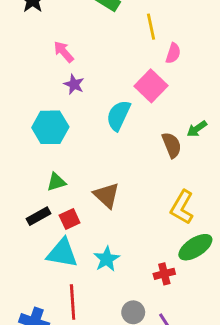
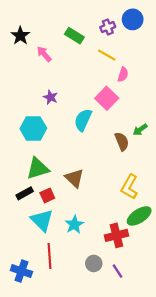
yellow line: (151, 27) -> (107, 55), turned -48
pink arrow: (64, 52) -> (44, 54), moved
green triangle: (56, 182) -> (38, 168), size x1.6
cyan triangle: (62, 253) -> (42, 220), turned 35
red cross: (164, 274) -> (116, 235), size x1.5

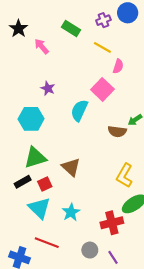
brown semicircle: (122, 141) -> (117, 131), turned 120
red line: (49, 256) -> (47, 243), turned -65

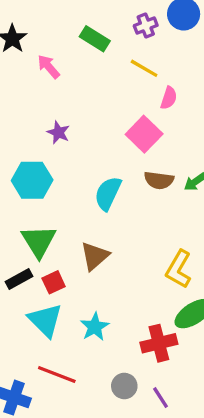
cyan semicircle: (79, 110) -> (108, 193), moved
brown semicircle: (117, 131) -> (159, 180), moved
green triangle: (35, 158) -> (39, 241), turned -45
brown triangle: (71, 167) -> (95, 256), turned 36

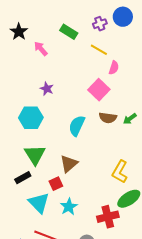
red square: (54, 282) -> (56, 184), moved

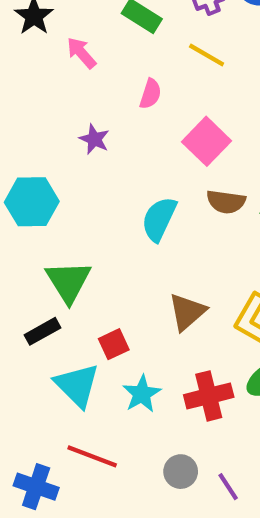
pink semicircle: (114, 68) -> (150, 94), moved
cyan hexagon: (31, 118) -> (32, 202), moved
brown triangle: (69, 164) -> (187, 312), moved
red cross: (108, 217) -> (209, 396), moved

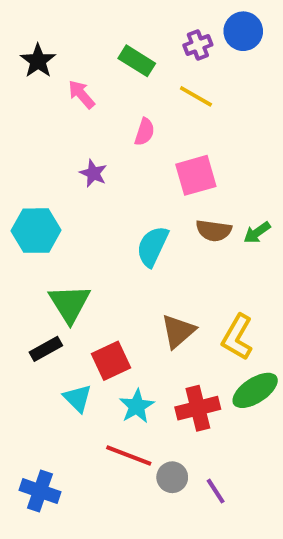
pink square: (207, 141) -> (196, 175), turned 30
red square: (114, 344) -> (111, 361), size x1.4
cyan triangle: (77, 385) -> (77, 398), size x0.7
red line: (92, 456) -> (129, 456), moved

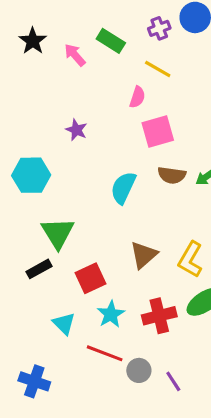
pink arrow: (81, 94) -> (75, 55), moved
pink semicircle: (145, 132) -> (137, 97), moved
cyan triangle: (77, 398) -> (64, 324), moved

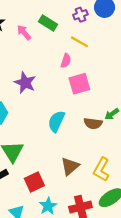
purple star: (76, 130) -> (25, 83), size x1.5
brown semicircle: (172, 175) -> (93, 123), moved

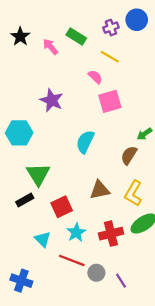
pink semicircle: (66, 61) -> (95, 77), turned -64
brown semicircle: (93, 123) -> (129, 155), moved, turned 114
brown triangle: (70, 166) -> (100, 190), turned 30

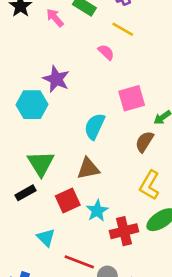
pink square: (110, 101) -> (132, 98), moved
cyan hexagon: (19, 133) -> (32, 105), moved
brown triangle: (100, 190) -> (88, 169), moved
cyan star: (76, 232) -> (97, 211), moved

